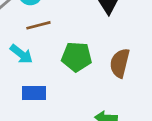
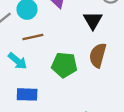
brown semicircle: (120, 63) -> (98, 55), moved

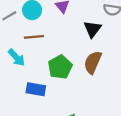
green pentagon: (64, 65) -> (60, 67), turned 30
blue rectangle: (27, 94) -> (36, 89), moved

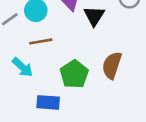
black triangle: (92, 29) -> (94, 16), moved

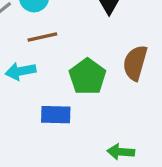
cyan arrow: (22, 67) -> (21, 71), turned 130

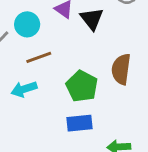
blue rectangle: (56, 115) -> (80, 123), moved

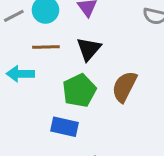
black triangle: (92, 19) -> (89, 49), moved

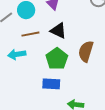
black triangle: (89, 49) -> (58, 31), turned -36

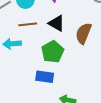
brown semicircle: (86, 51) -> (84, 33), moved

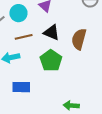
blue rectangle: (45, 77) -> (21, 87), moved

